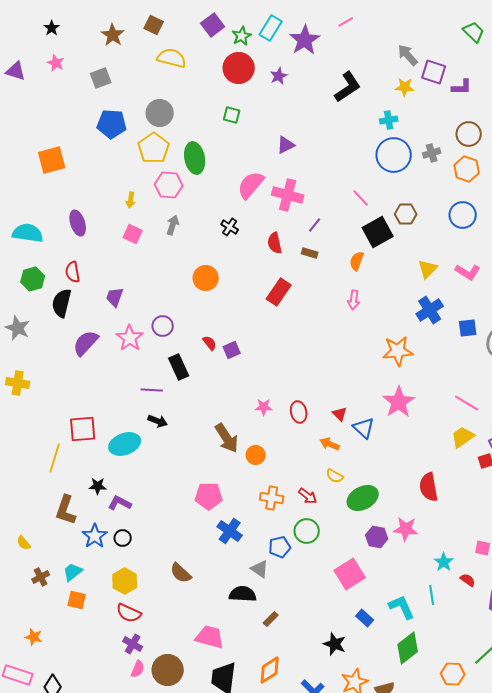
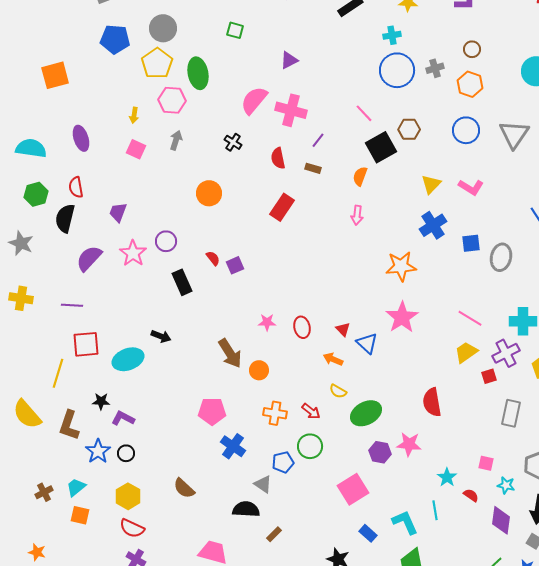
brown circle: (469, 134) -> (472, 49), size x0.7
purple line: (152, 390) -> (72, 305), moved
yellow semicircle: (24, 543) -> (27, 414), moved, size x2.0

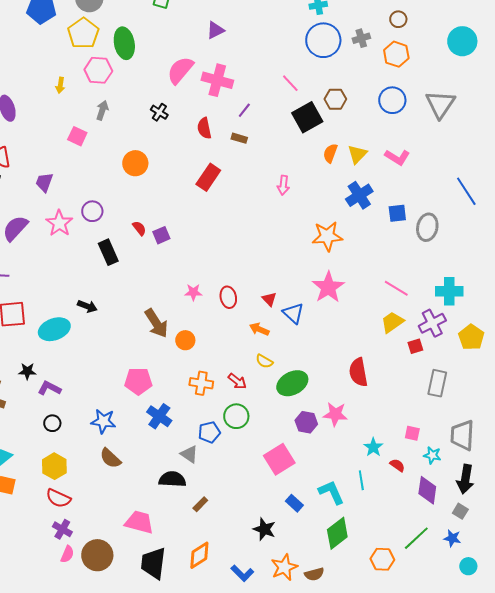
pink square: (136, 149) -> (77, 136), moved
orange semicircle: (360, 176) -> (330, 153), moved
blue star: (98, 451) -> (103, 421), moved, turned -30

